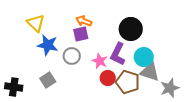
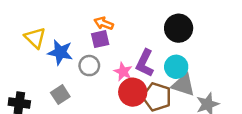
yellow triangle: (36, 23) -> (35, 38), moved
black circle: (131, 29) -> (179, 28), moved
red circle: (108, 78) -> (133, 92), size x1.5

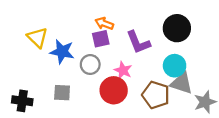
purple L-shape: (145, 63) -> (138, 42), moved, turned -48
red circle: (133, 92) -> (114, 90), moved
gray square: (60, 95) -> (62, 93), turned 36

